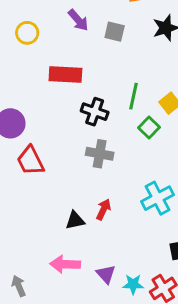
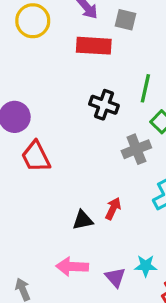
yellow circle: (27, 33) -> (33, 21), size x1.4
red rectangle: (65, 74) -> (94, 46), moved
gray cross: (100, 154) -> (136, 149), moved, turned -32
cyan star: (133, 284) -> (146, 266), moved

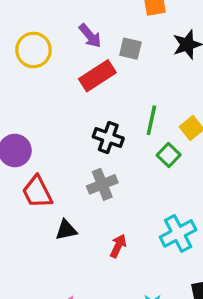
red rectangle: (94, 46) -> (97, 76), turned -36
gray cross: (136, 149) -> (102, 184), moved
black triangle: (83, 220) -> (66, 230), moved

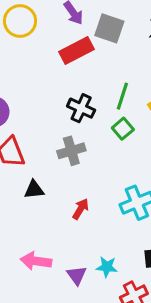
gray square: (130, 49) -> (109, 28), size x1.4
green square: (169, 155) -> (123, 129), moved

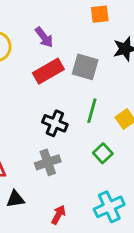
gray square: (109, 28) -> (85, 67), moved
green square: (123, 129) -> (103, 153), moved

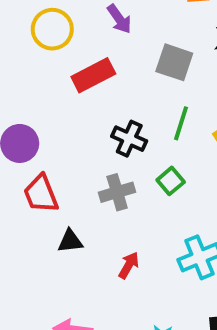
red rectangle: (48, 71) -> (93, 75), moved
green square: (103, 153) -> (171, 181), moved

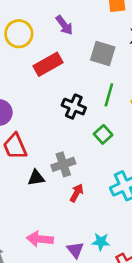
gray cross: (117, 192) -> (63, 164), moved

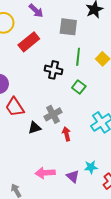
red arrow: (77, 193) -> (67, 134), turned -32

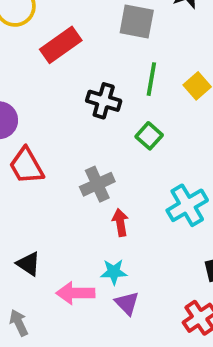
black triangle: (35, 128) -> (28, 264), moved, turned 48
cyan star: (91, 167) -> (114, 272), moved

